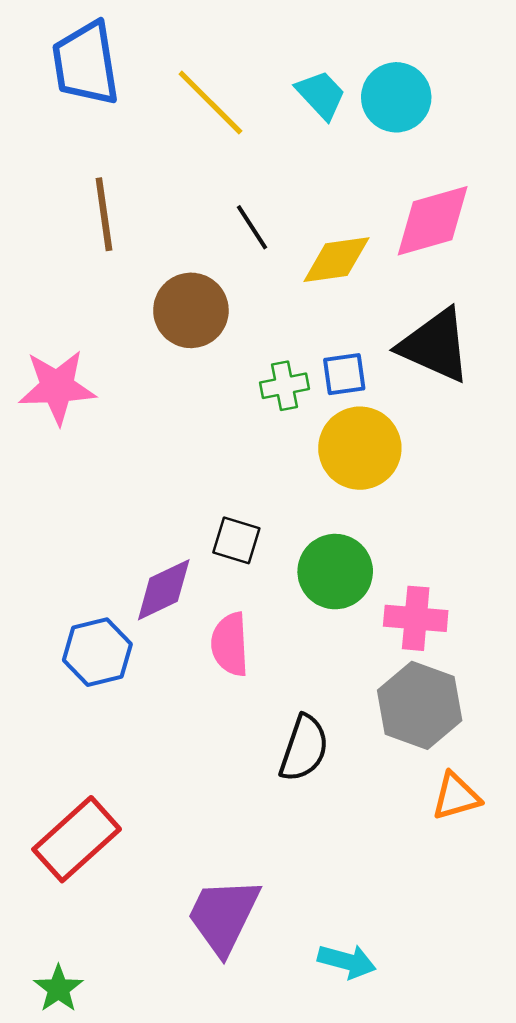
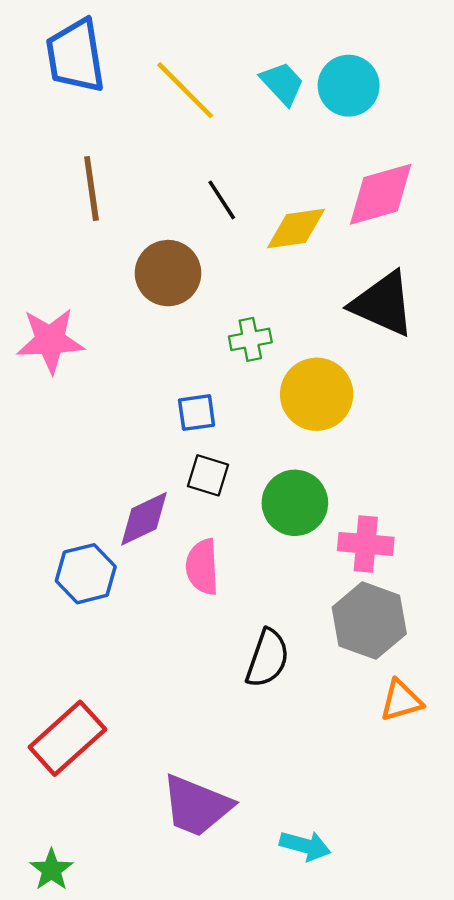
blue square: (344, 374) -> (197, 413), moved
purple trapezoid: (223, 916) -> (197, 806), turned -94

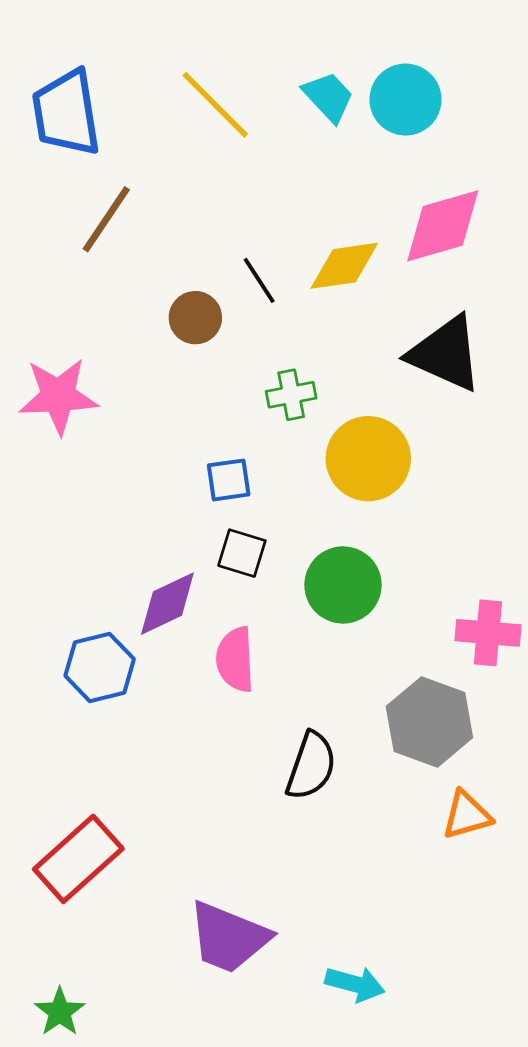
blue trapezoid: (75, 56) -> (66, 113), moved
brown line: (91, 189) -> (106, 219), turned 42
black line: (222, 200) -> (259, 280), moved
brown circle: (168, 273) -> (195, 318), size x0.7
pink cross: (366, 544) -> (488, 633), moved

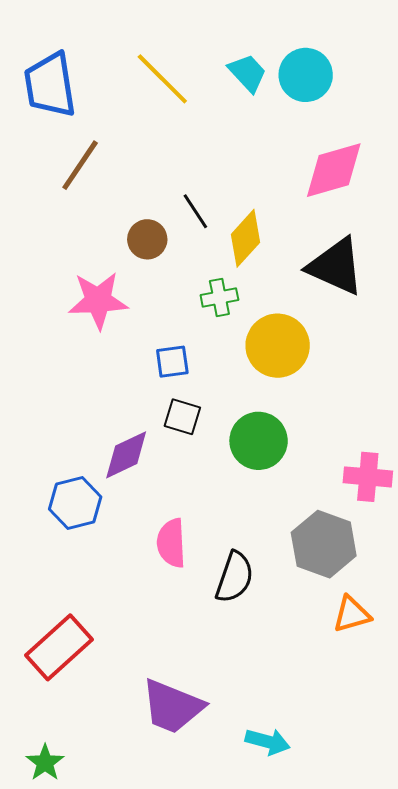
yellow diamond: (344, 266) -> (246, 238), moved, turned -40
pink star: (58, 396) -> (98, 300), moved
pink semicircle: (235, 659) -> (171, 543), moved

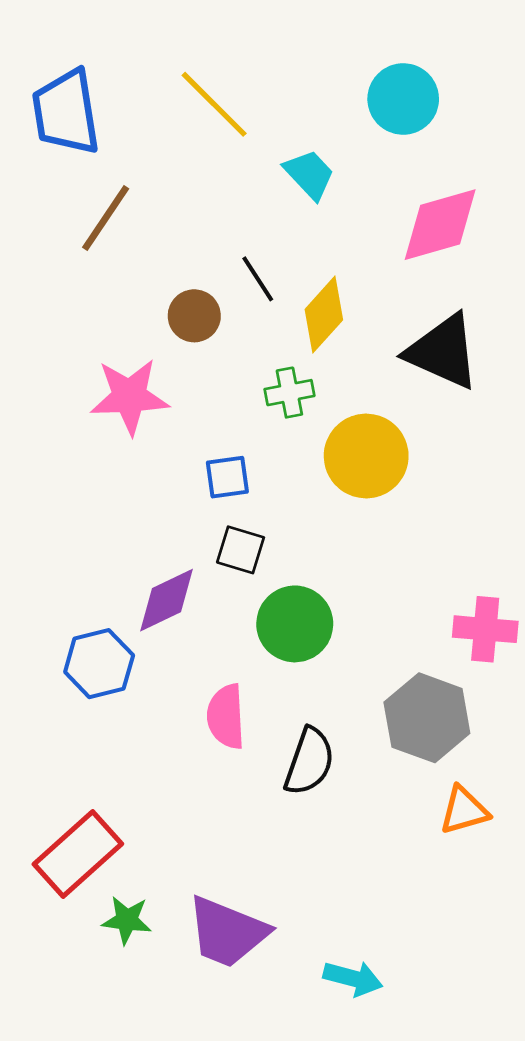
cyan trapezoid: (248, 73) -> (309, 174), moved
green circle: (259, 441) -> (295, 624), moved
green star: (45, 763) -> (127, 920), moved, turned -30

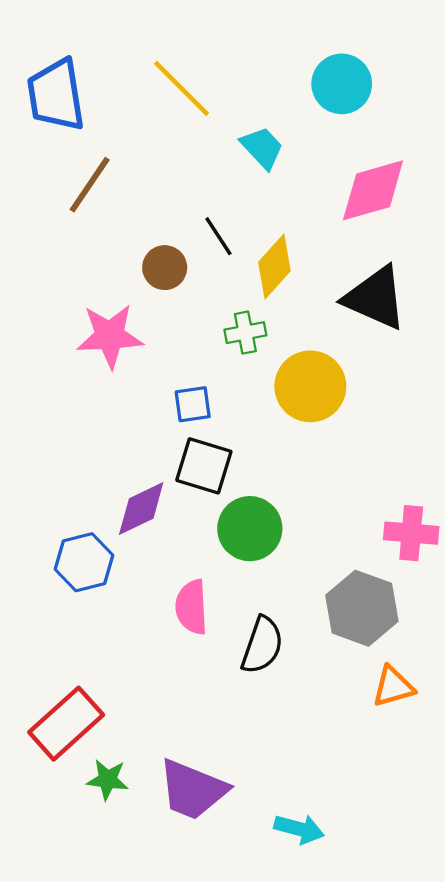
black square: (241, 550) -> (204, 466), size x1.4

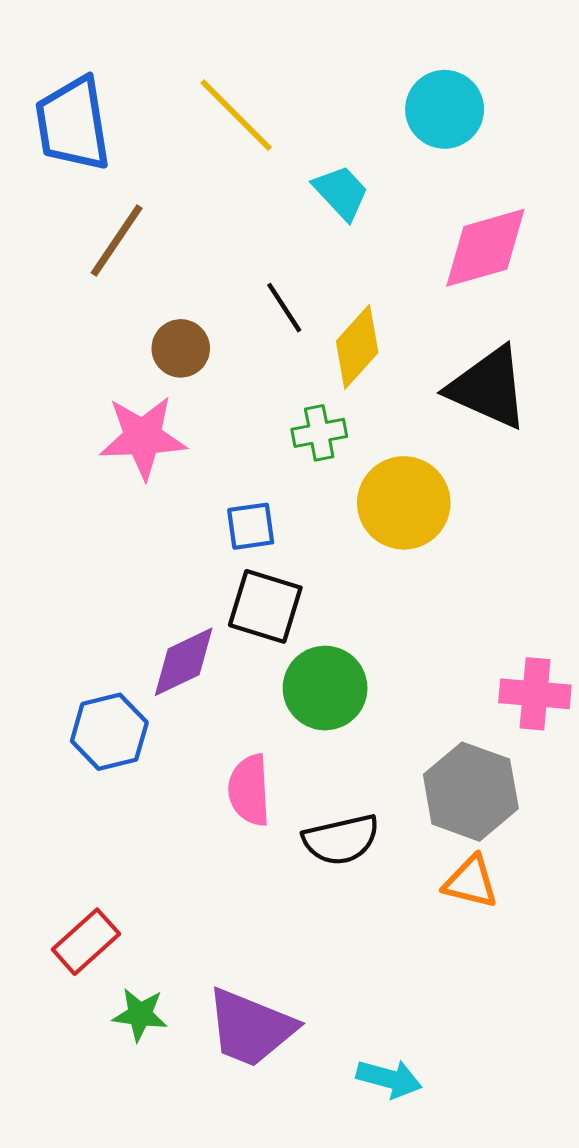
brown circle: (165, 268) -> (181, 348), moved
black semicircle: (262, 645) -> (341, 840), turned 58
orange triangle: (393, 687) -> (471, 882), moved, turned 30
red rectangle: (66, 724) -> (86, 942), size x0.7

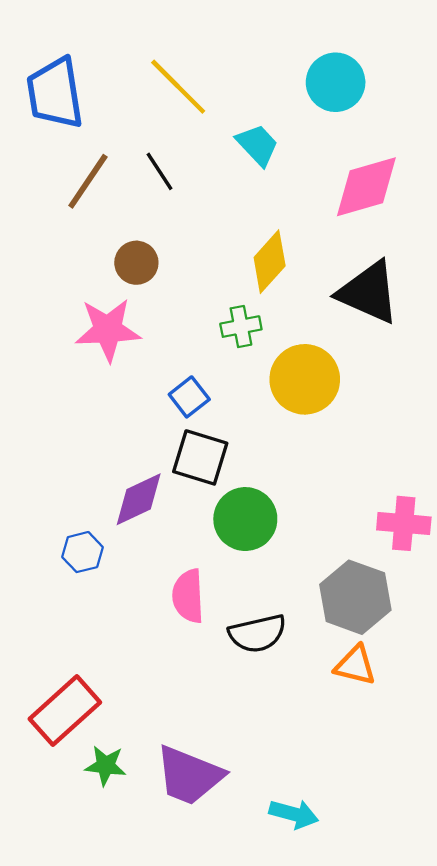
black line: (284, 308) -> (160, 171), moved
blue square: (251, 526) -> (189, 397), turned -30
blue hexagon: (109, 732) -> (82, 552), size x0.7
red rectangle: (86, 942) -> (65, 711), size x1.4

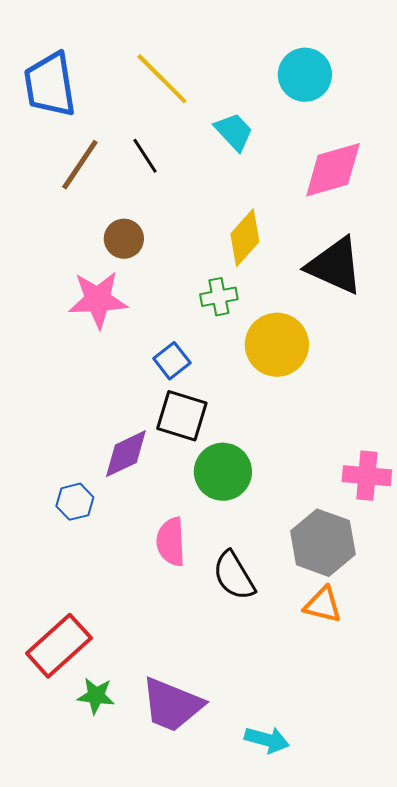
black semicircle: (257, 633) -> (234, 576), turned 72

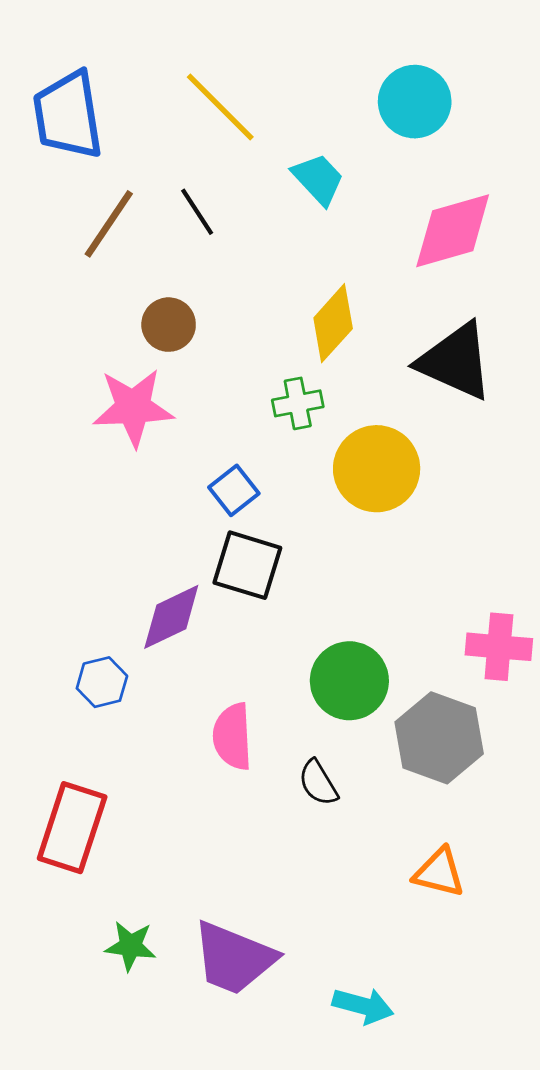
green circle: (223, 472) -> (349, 681), moved
black semicircle: (234, 576) -> (318, 783), size x0.7
orange triangle: (323, 605) -> (439, 872), moved
red rectangle: (59, 646) -> (72, 828), moved, turned -30

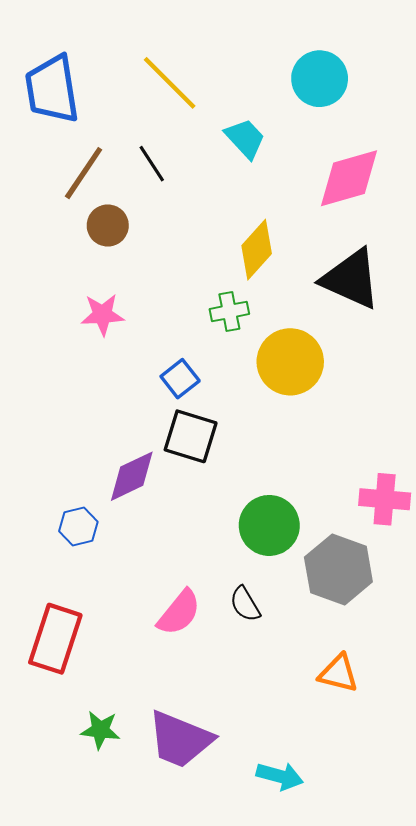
brown circle: (169, 325) -> (108, 225), moved
pink star: (133, 407) -> (102, 315), size x0.7
pink semicircle: (232, 737) -> (179, 613), moved, turned -138

